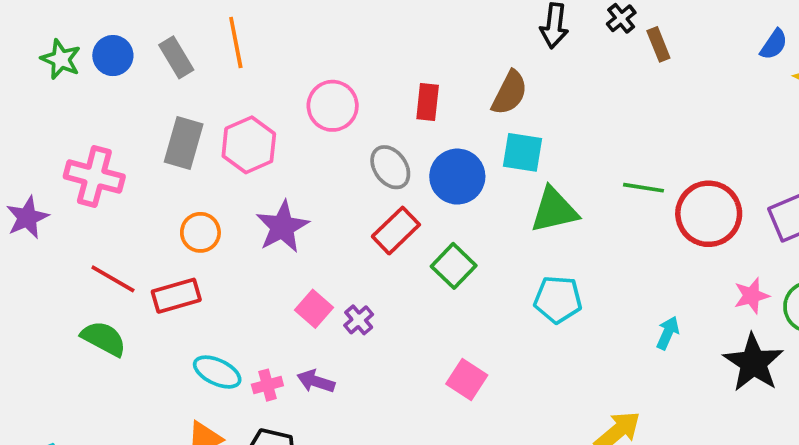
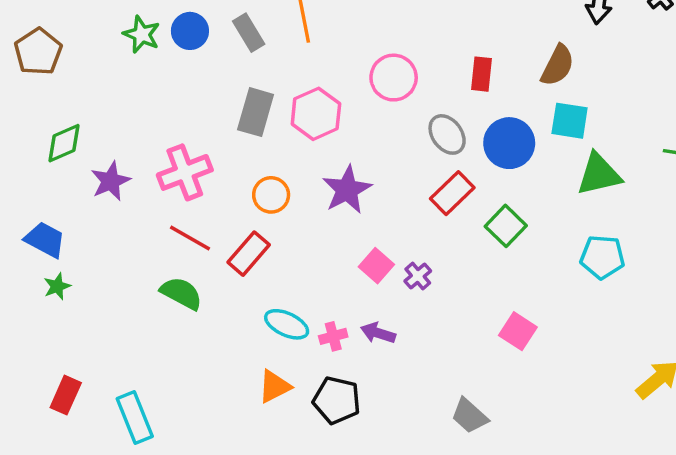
pink cross: (94, 177) -> (185, 172), moved, turned -36
red rectangle: (176, 296) -> (249, 254), turned -33

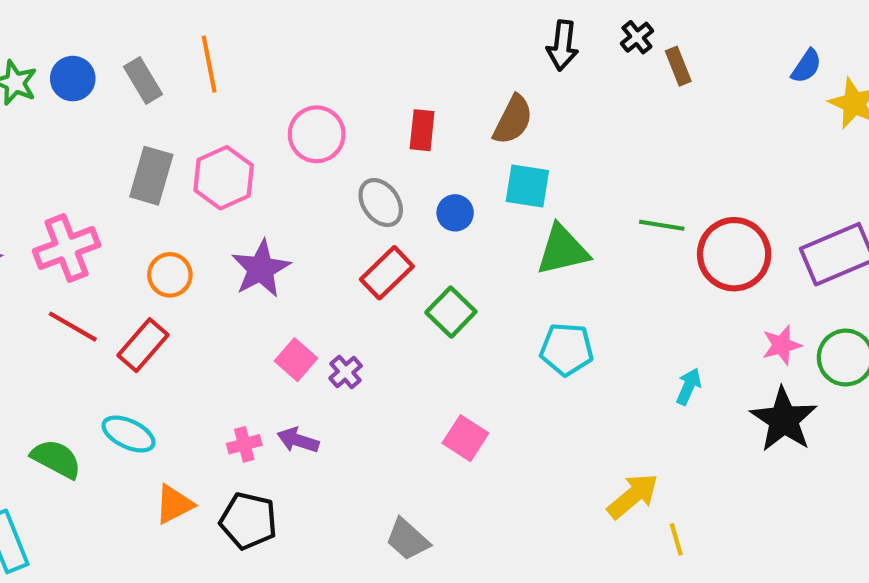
blue circle: (509, 143) -> (455, 213), size x0.6
green semicircle: (181, 293) -> (56, 459), moved
cyan ellipse: (287, 324) -> (129, 434), moved

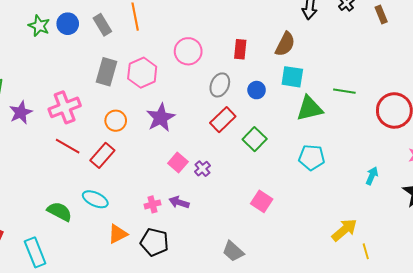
brown rectangle: (678, 66) -> (381, 15), moved
gray ellipse: (381, 203) -> (220, 85), turned 60
green line: (662, 225) -> (344, 91), moved

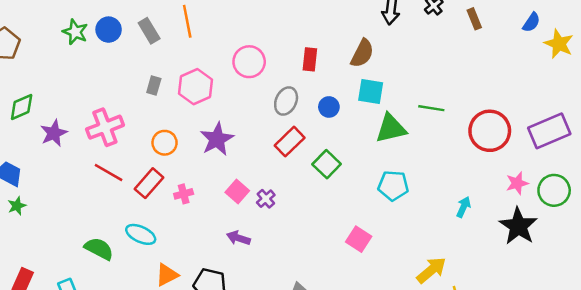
gray rectangle: (107, 72) -> (154, 86), size x0.6
pink square: (262, 201) -> (359, 239), moved
pink cross: (152, 204) -> (184, 194), moved

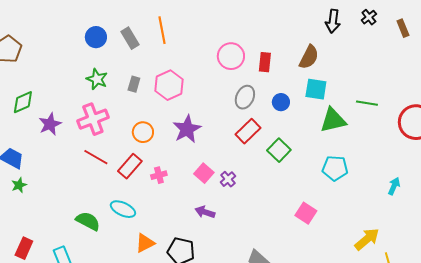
green star: (75, 32) -> (97, 79), moved
pink circle: (249, 62) -> (231, 56), moved

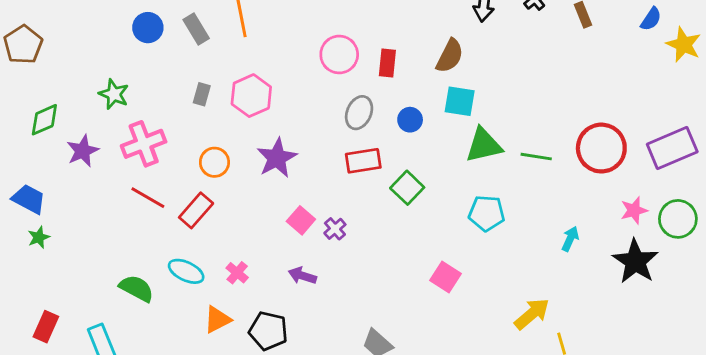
green star: (97, 79) -> (114, 94), moved
green line: (367, 103) -> (536, 157), moved
red rectangle: (248, 131) -> (363, 161), turned 35
pink cross: (159, 175) -> (237, 273), moved, turned -35

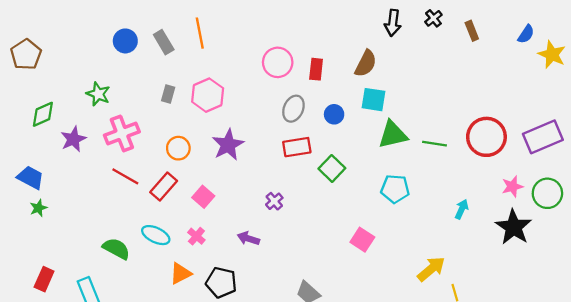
pink square: (301, 220) -> (203, 197), moved

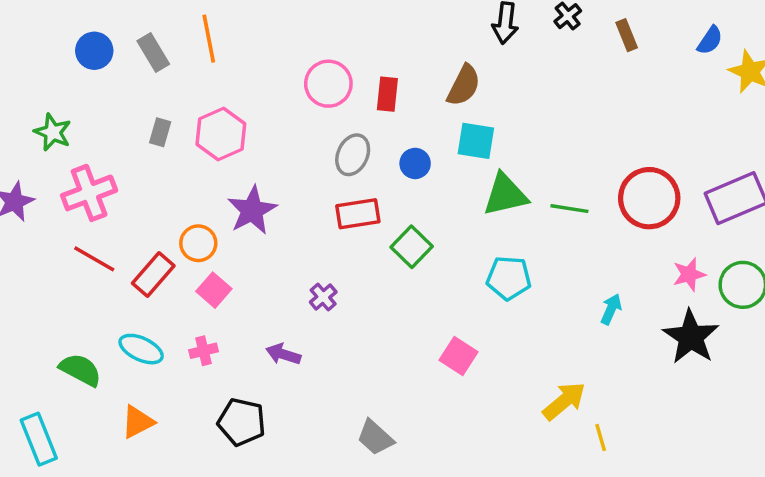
orange circle: (178, 148) -> (198, 243), moved
pink cross: (196, 236) -> (204, 351), turned 36
orange triangle: (181, 273) -> (138, 422), moved

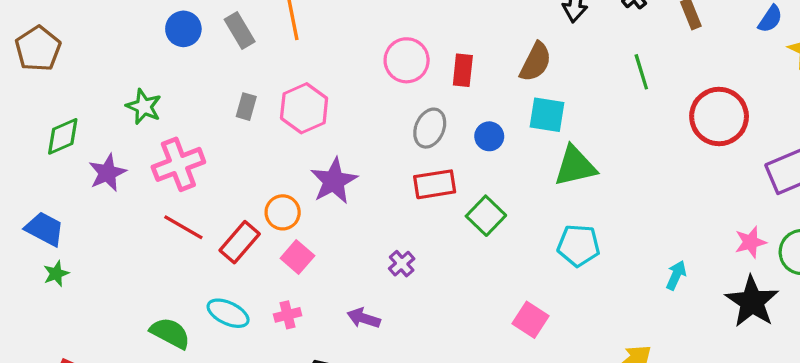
red circle: (649, 198) -> (719, 117), moved
green line: (569, 209) -> (641, 72), moved, turned 64

